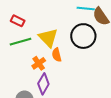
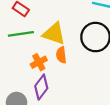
yellow triangle: (48, 38) -> (54, 34), turned -35

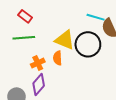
yellow triangle: (54, 34) -> (65, 40), moved

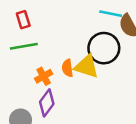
red rectangle: (25, 16) -> (23, 20), turned 40
yellow triangle: (65, 40) -> (87, 66), moved

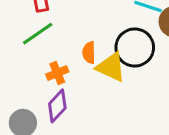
green line: (24, 46) -> (38, 34), turned -32
orange semicircle: (68, 68) -> (89, 53), moved

